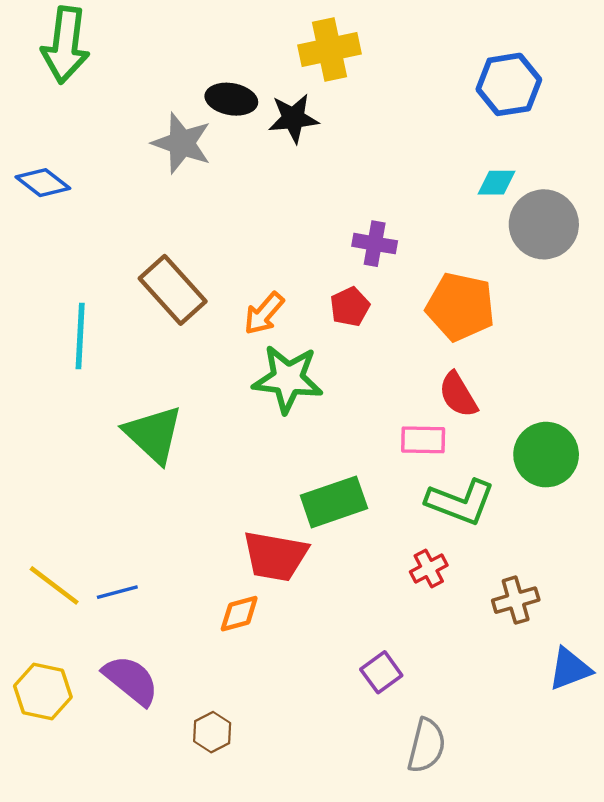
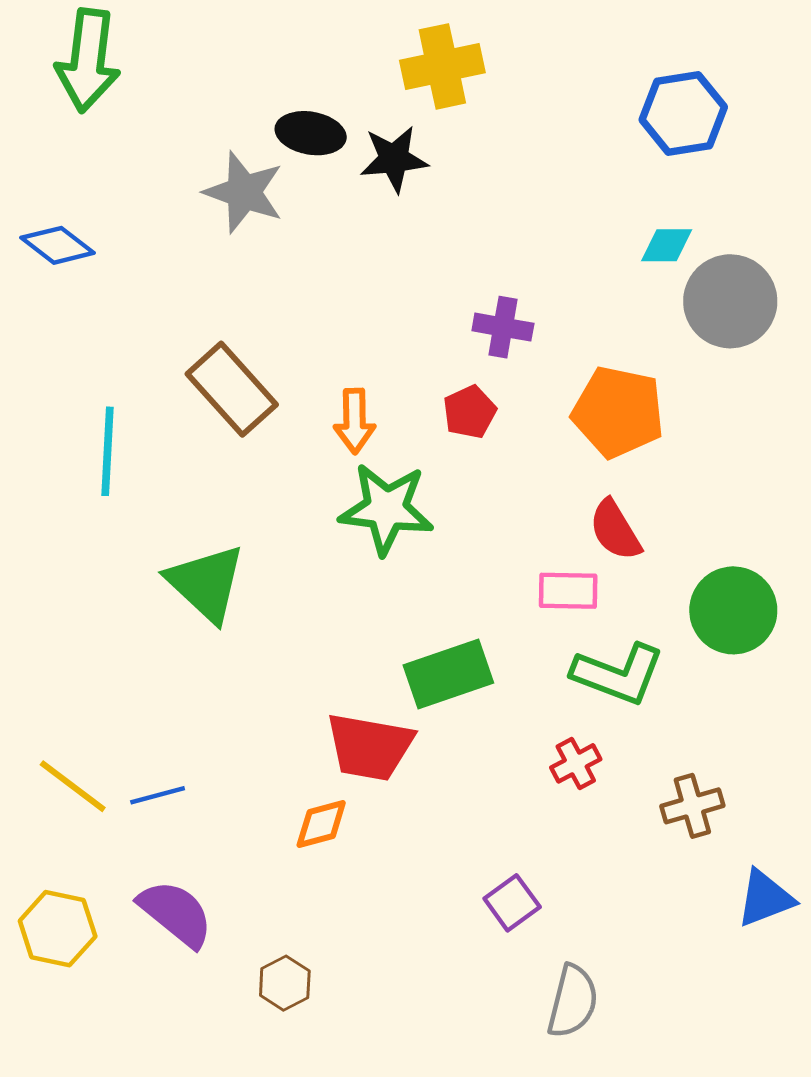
orange arrow: (264, 314) -> (355, 421), turned -42

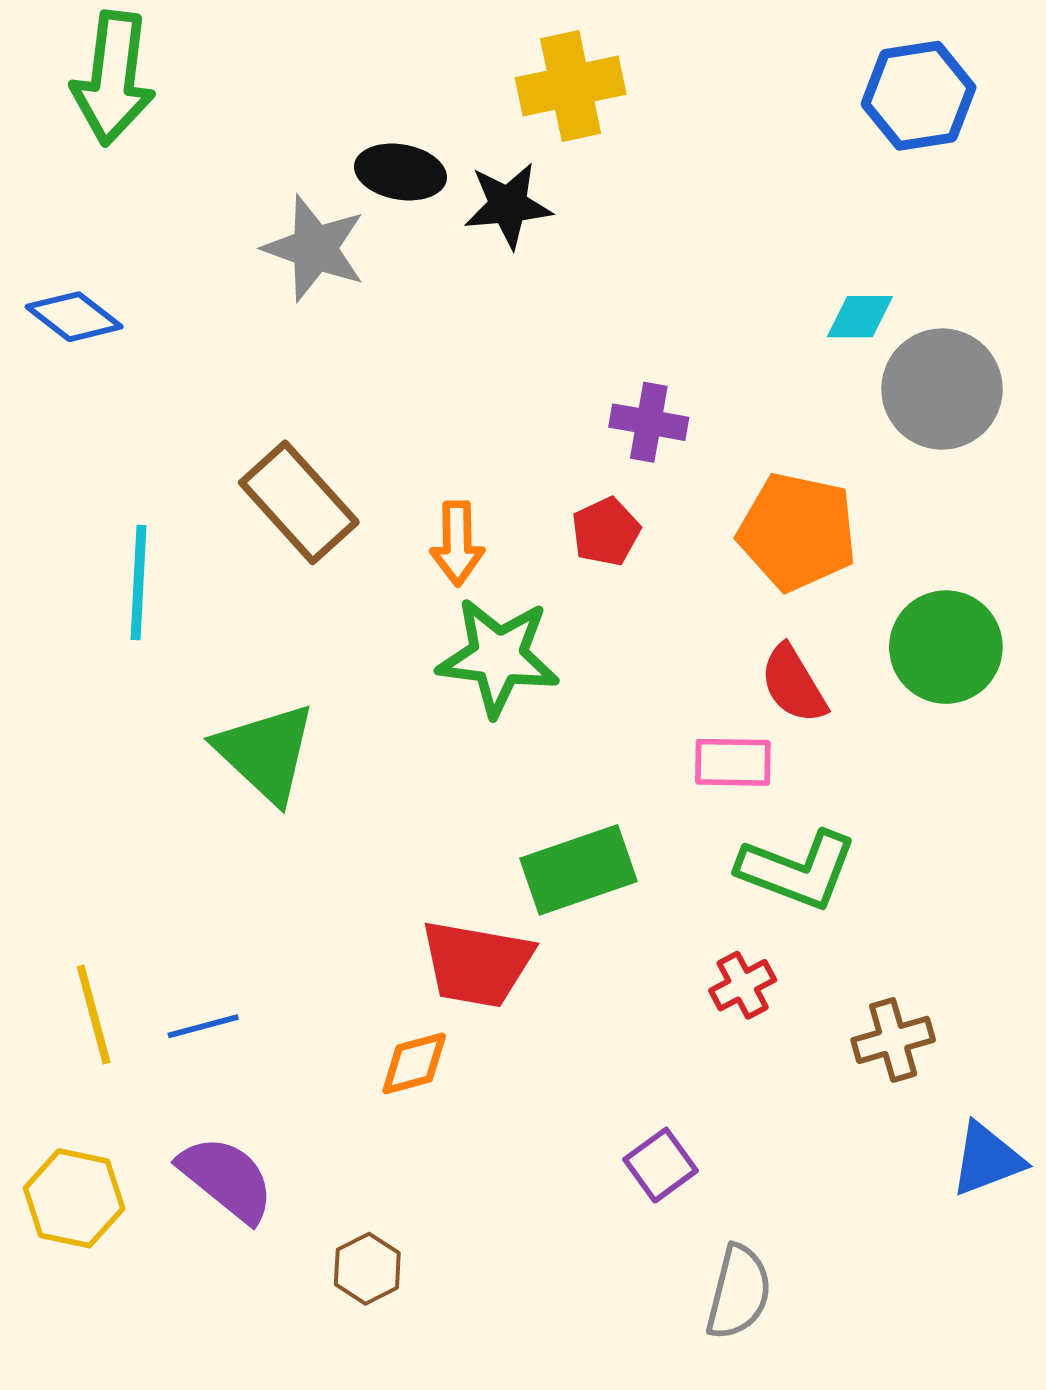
blue hexagon: (683, 113) -> (919, 96), moved
green circle: (733, 610) -> (946, 647), moved
yellow line: (73, 786) -> (94, 1015), turned 38

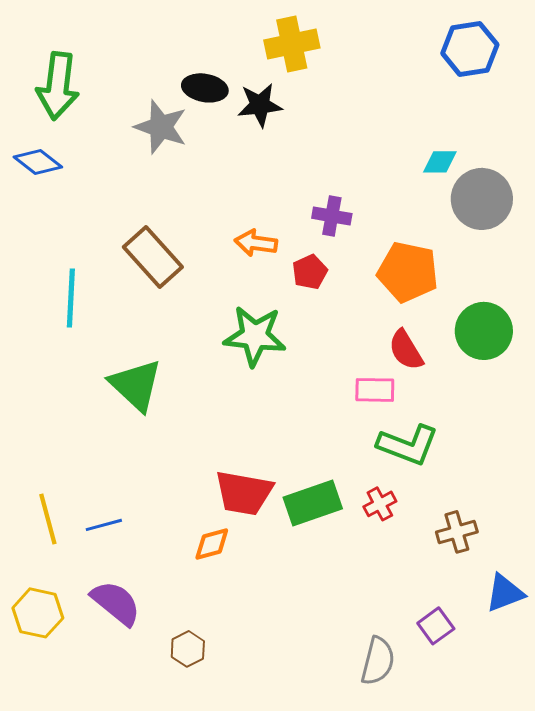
green arrow: (113, 78) -> (58, 86), moved
orange arrow: (457, 543) -> (256, 243), moved, turned 99
green rectangle: (578, 870) -> (313, 503), moved
purple square: (661, 1165) -> (436, 626), moved

